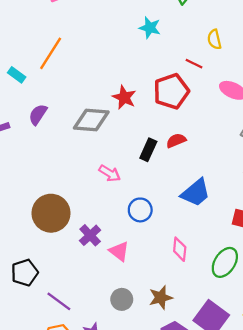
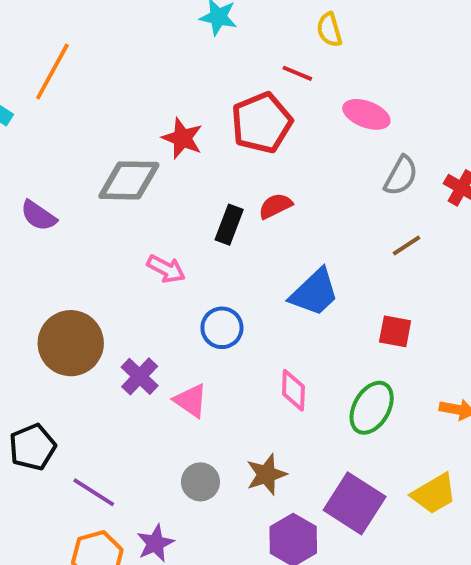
purple semicircle: (38, 114) -> (38, 216), moved, turned -85

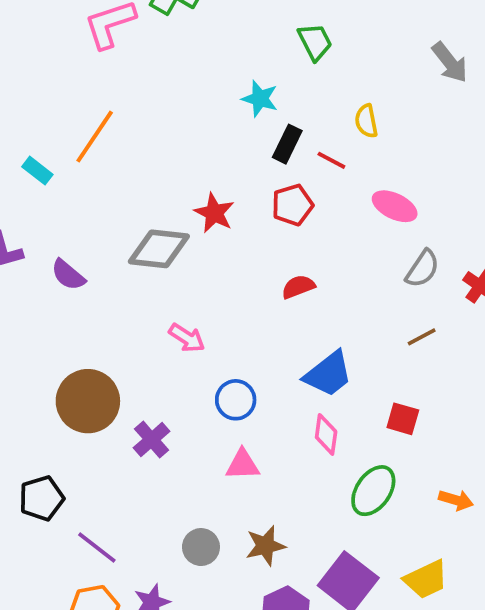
red pentagon: (262, 123) -> (292, 205), size x0.7
black rectangle: (229, 225) -> (287, 144), moved
pink diamond: (293, 390) -> (326, 434), moved
pink triangle: (191, 400) -> (243, 465), moved, turned -42

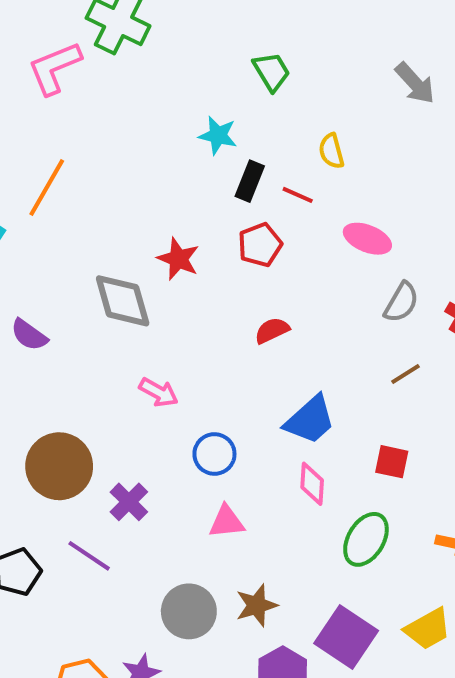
gray diamond: (159, 249) -> (123, 301), turned 72
purple line: (97, 547) -> (89, 556), moved
gray circle: (201, 547) -> (189, 611), size x1.4

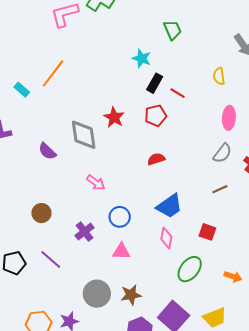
yellow semicircle: (331, 151) -> (219, 76), moved
pink ellipse: (367, 239) -> (229, 118), moved, turned 65
purple semicircle: (29, 335) -> (47, 151), moved
brown circle: (59, 466) -> (41, 213), size x0.6
purple cross: (129, 502) -> (85, 232), moved

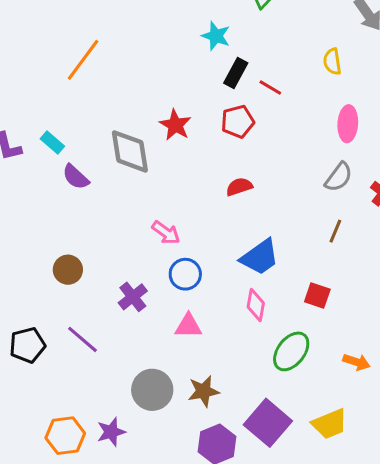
cyan rectangle: (22, 90) -> (52, 142), moved
pink arrow: (96, 183) -> (166, 233), moved
brown line: (220, 189) -> (335, 231), turned -42

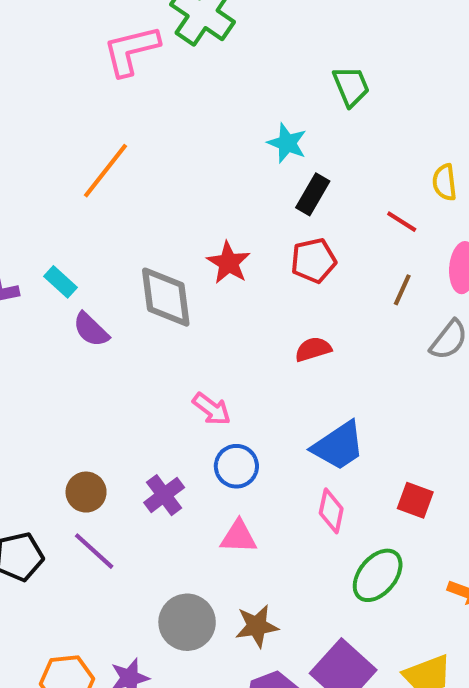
red line: (270, 88) -> (402, 222), moved
brown line: (335, 231) -> (402, 290), moved
brown circle: (68, 270) -> (86, 492), moved

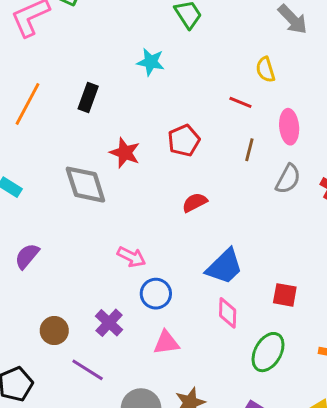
black rectangle: (313, 194) -> (88, 97), moved
purple semicircle: (91, 330) -> (27, 256), moved, turned 96
purple line: (94, 551) -> (88, 370), moved

